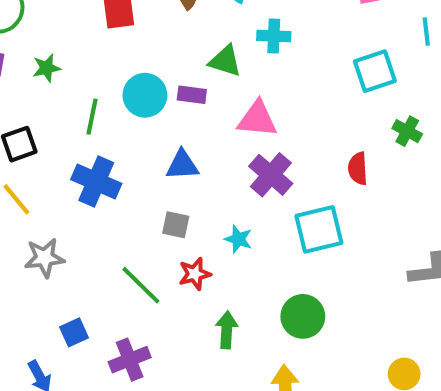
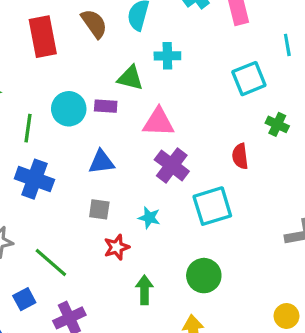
green line: (141, 285) -> (51, 262), moved

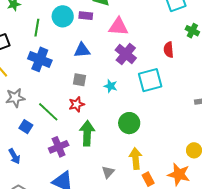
red star: (117, 247) -> (77, 104), moved
green circle: (204, 276) -> (129, 123), moved
green arrow: (144, 290) -> (87, 133), moved, size x1.4
blue square: (24, 299) -> (26, 127), moved, turned -32

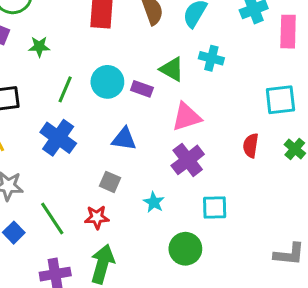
pink triangle: (118, 27) -> (186, 117), turned -35
red semicircle: (169, 50) -> (251, 146), moved
cyan square: (150, 80) -> (215, 208), size x0.7
green circle: (129, 123) -> (185, 249), moved

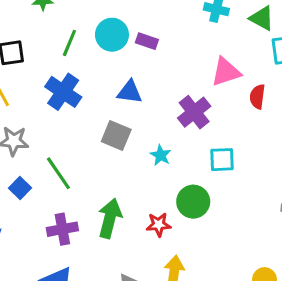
green triangle: (172, 69) -> (262, 18), moved
pink triangle: (186, 117) -> (226, 72), moved
gray square: (110, 182) -> (116, 135), size x1.4
red star: (97, 217) -> (159, 225), moved

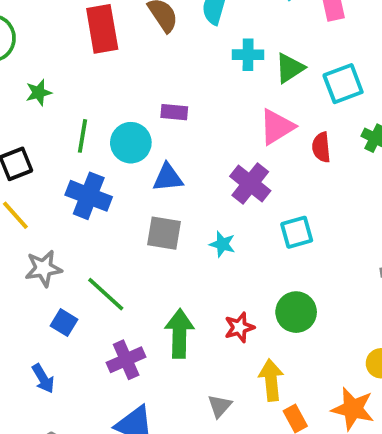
green triangle: (262, 18) -> (290, 68), moved, turned -48
cyan circle: (112, 35) -> (131, 143), moved
green circle: (193, 202) -> (296, 312), moved

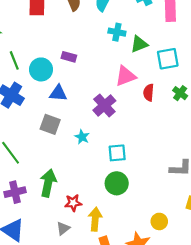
green line: (82, 136) -> (14, 60), turned -42
cyan square: (297, 232) -> (117, 153), moved
red star: (239, 327) -> (73, 203), moved

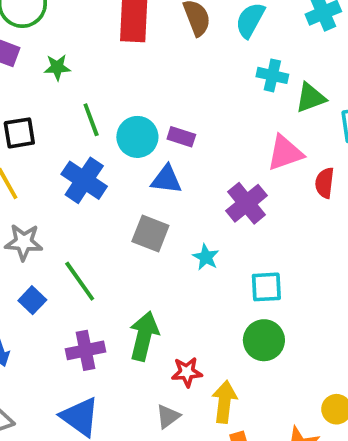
purple rectangle: (69, 57) -> (181, 137), moved

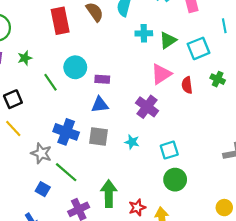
cyan circle: (137, 137) -> (75, 67), moved
blue cross: (84, 180) -> (66, 132), moved
gray star: (24, 242) -> (41, 153), moved, turned 30

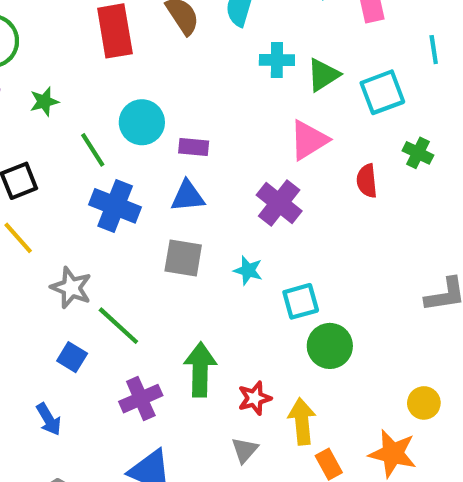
red semicircle: (187, 85) -> (367, 181), moved
blue cross: (66, 132) -> (115, 206), moved
cyan square: (169, 150) -> (301, 301), moved

